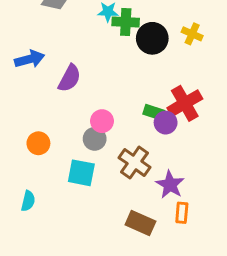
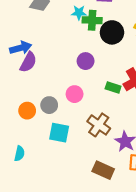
purple semicircle: (69, 78) -> (28, 62), moved
purple circle: (166, 123) -> (86, 61), moved
gray circle: (95, 139) -> (49, 105), moved

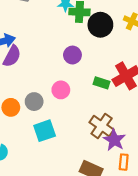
brown cross: (99, 125) -> (102, 126), moved
cyan square: (59, 133) -> (45, 131), turned -30

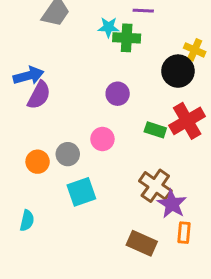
black circle: (100, 25) -> (178, 71), moved

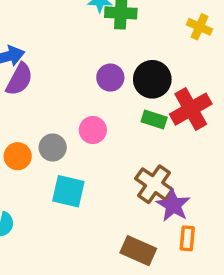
black circle: (178, 71) -> (152, 79), moved
cyan square: (81, 192) -> (68, 191), turned 32

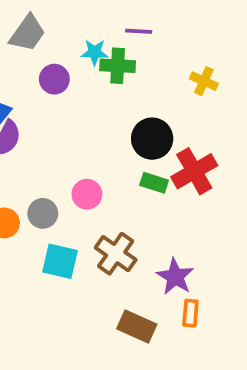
purple circle: (110, 78) -> (54, 79), moved
brown cross: (154, 184) -> (116, 254), moved

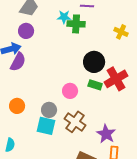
purple circle: (54, 79) -> (26, 31), moved
pink circle: (87, 194) -> (70, 91), moved
gray circle: (43, 213) -> (49, 110), moved

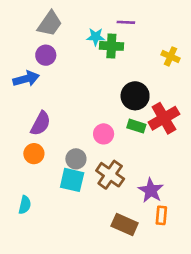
purple semicircle: (18, 62) -> (41, 123), moved

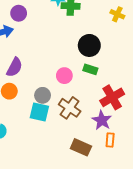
red cross: (164, 118) -> (112, 97), moved

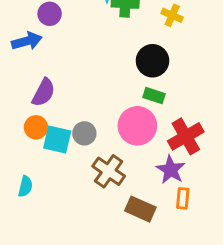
yellow cross: (117, 14) -> (172, 15), moved
pink circle: (64, 76) -> (137, 126), moved, size x1.6
brown cross: (70, 108) -> (109, 171), moved
cyan square: (39, 112) -> (57, 139), moved

